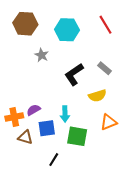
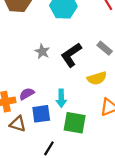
gray star: (42, 55) -> (42, 51), moved

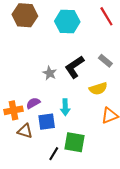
gray star: (42, 51) -> (50, 73), moved
green square: (75, 123) -> (74, 142), moved

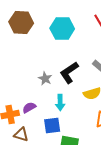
cyan arrow: (65, 107) -> (60, 103), moved
blue square: (47, 122) -> (52, 126), moved

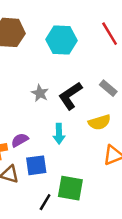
gray star: (45, 79) -> (40, 93), moved
blue square: (52, 126) -> (36, 165), moved

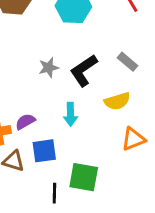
gray star: (40, 93) -> (49, 68), turned 30
black line: (45, 202) -> (54, 193), turned -30

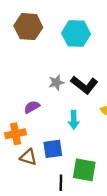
black L-shape: (84, 71) -> (84, 85), turned -108
purple semicircle: (25, 122) -> (32, 107), moved

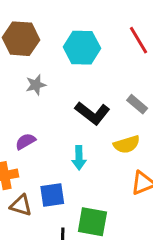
gray star: (56, 83) -> (36, 85), moved

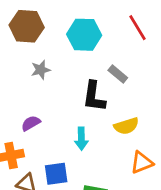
gray rectangle: (137, 104) -> (118, 74), moved
black L-shape: (92, 113) -> (94, 96), turned 60

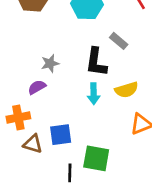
gray star: (41, 70) -> (50, 63), moved
cyan arrow: (81, 139) -> (94, 94), moved

